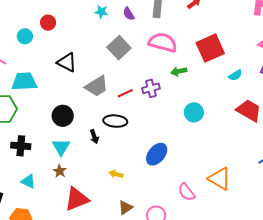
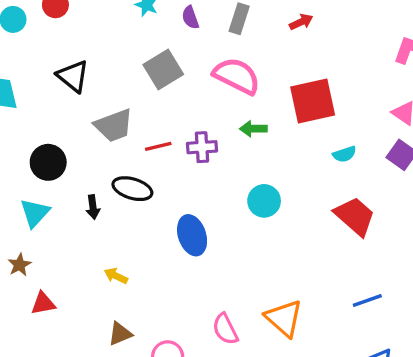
blue ellipse: (157, 154) -> (192, 235), moved, turned -70
brown star: (60, 171) -> (19, 265), moved
red triangle: (77, 199) -> (43, 303), size x0.6

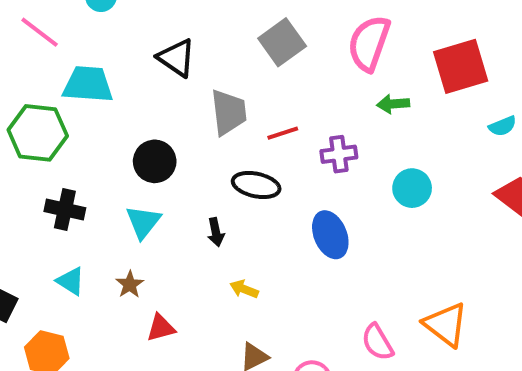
pink semicircle: (237, 76) -> (369, 43), turned -93
gray trapezoid: (114, 125) -> (229, 112), turned -72
purple cross: (202, 147) -> (339, 154), moved
black arrow: (93, 207) -> (216, 232), moved

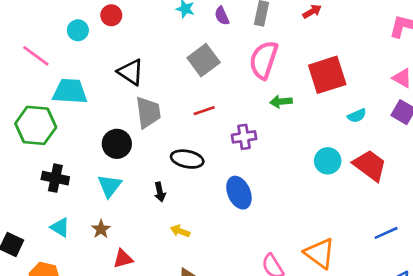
gray trapezoid: (229, 112) -> (148, 112), moved
red line: (283, 133) -> (204, 111), moved
cyan circle: (412, 188) -> (328, 161), moved

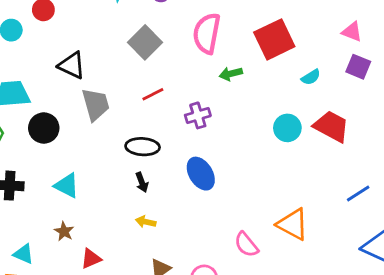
black circle: (117, 144) -> (44, 128), moved
cyan triangle: (110, 186) -> (67, 186), turned -32
black arrow: (160, 192) -> (142, 182), moved
cyan triangle: (60, 227) -> (24, 254), moved

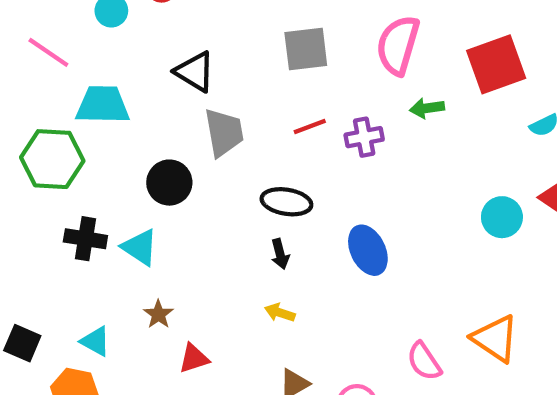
gray square: (145, 42) -> (306, 49), turned 32
purple cross: (198, 115) -> (364, 137), moved
black circle: (44, 128) -> (169, 183), moved
cyan circle: (287, 128) -> (502, 217), moved
cyan triangle: (67, 186) -> (140, 247), moved

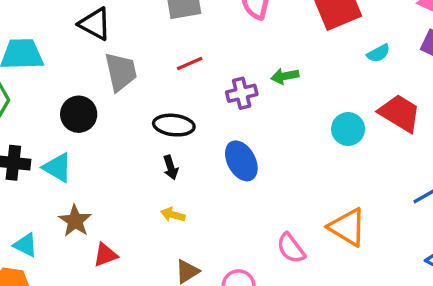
green arrow: (427, 108) -> (285, 76), moved
purple cross: (364, 137) -> (242, 93), moved
brown star: (158, 314) -> (75, 221), size x1.4

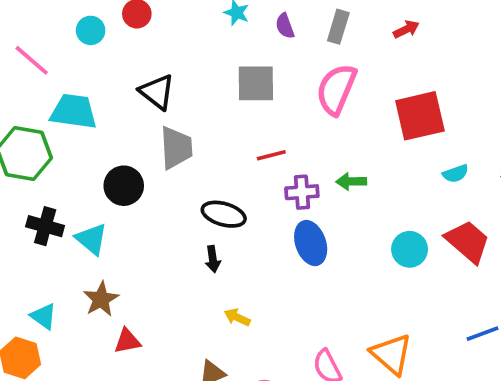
red line: (190, 64) -> (271, 155), moved
blue ellipse: (241, 161) -> (311, 243), moved
yellow arrow: (173, 215) -> (237, 317), moved

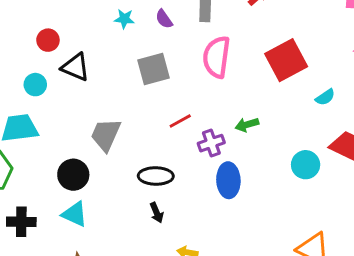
cyan circle: (91, 30) -> (35, 85), moved
black triangle: (157, 92) -> (75, 67), moved
gray trapezoid: (176, 148) -> (106, 135), turned -138
cyan triangle: (92, 239) -> (75, 214), moved
blue ellipse: (311, 243) -> (228, 180), turned 32

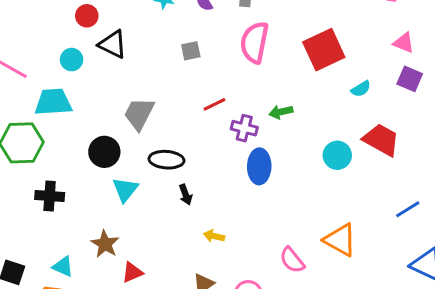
gray square: (154, 69) -> (191, 51), size x0.6
purple cross: (211, 143) -> (244, 128), turned 30
black ellipse: (156, 176) -> (166, 160), moved
cyan triangle: (75, 214) -> (125, 190), moved, turned 40

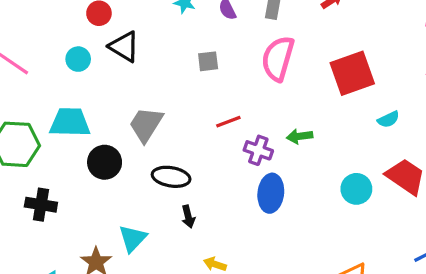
cyan trapezoid: (53, 102) -> (70, 122), moved
cyan triangle: (125, 190) -> (133, 238), moved

